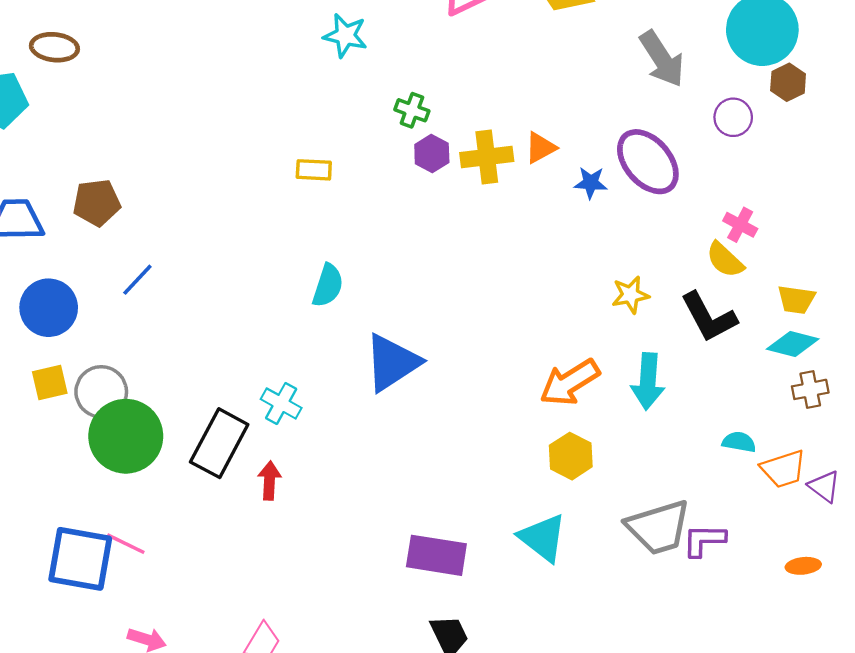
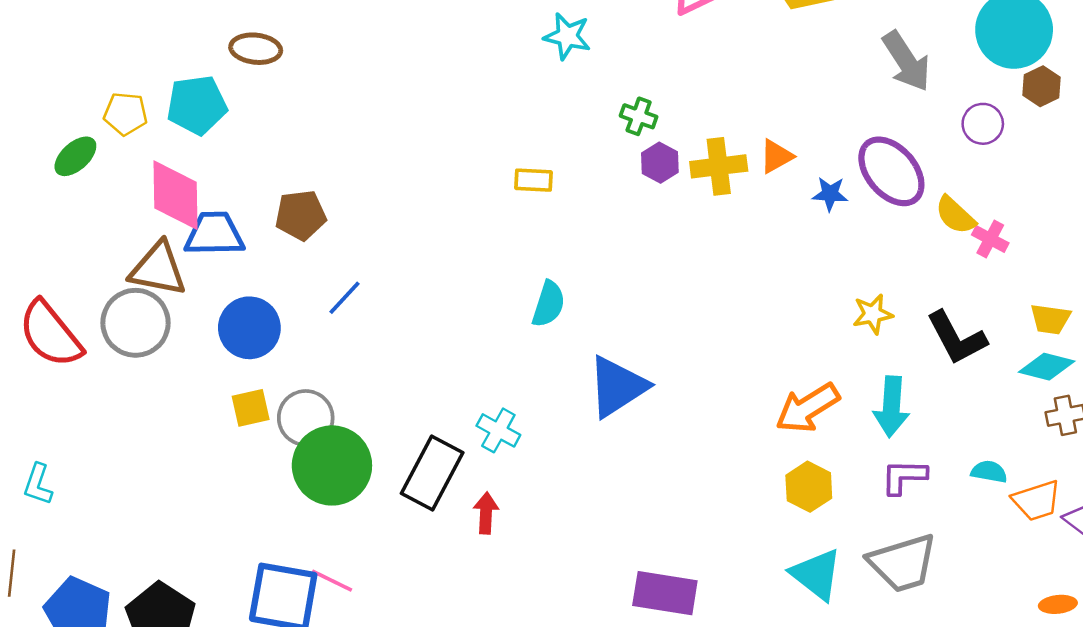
yellow semicircle: (725, 260) -> (955, 215), moved
cyan triangle: (543, 538) -> (816, 574), moved
purple L-shape: (704, 540) -> (904, 477), moved

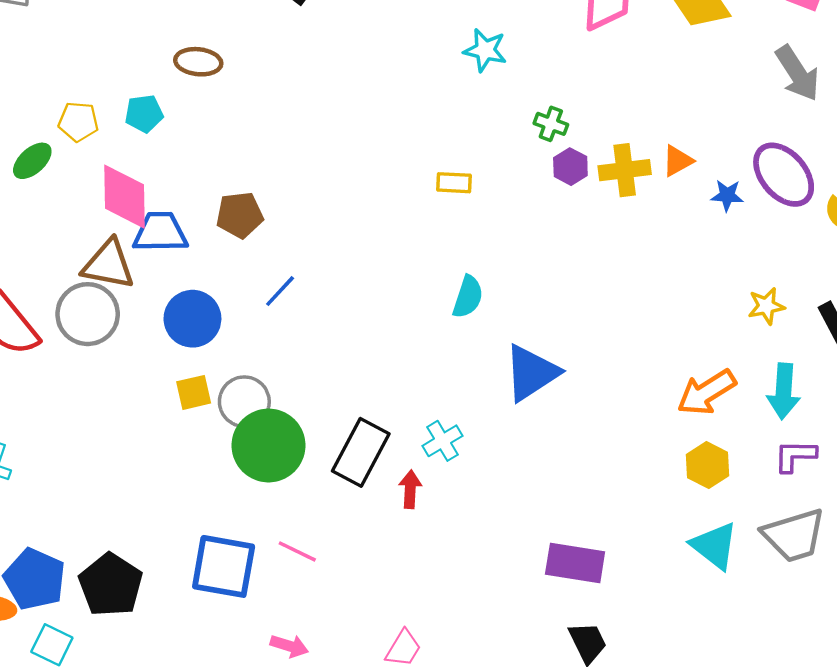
cyan pentagon: (197, 105) -> (144, 114), size x0.7
cyan cross: (498, 430) -> (443, 441), moved, turned 30
pink line: (332, 581) -> (297, 551), moved

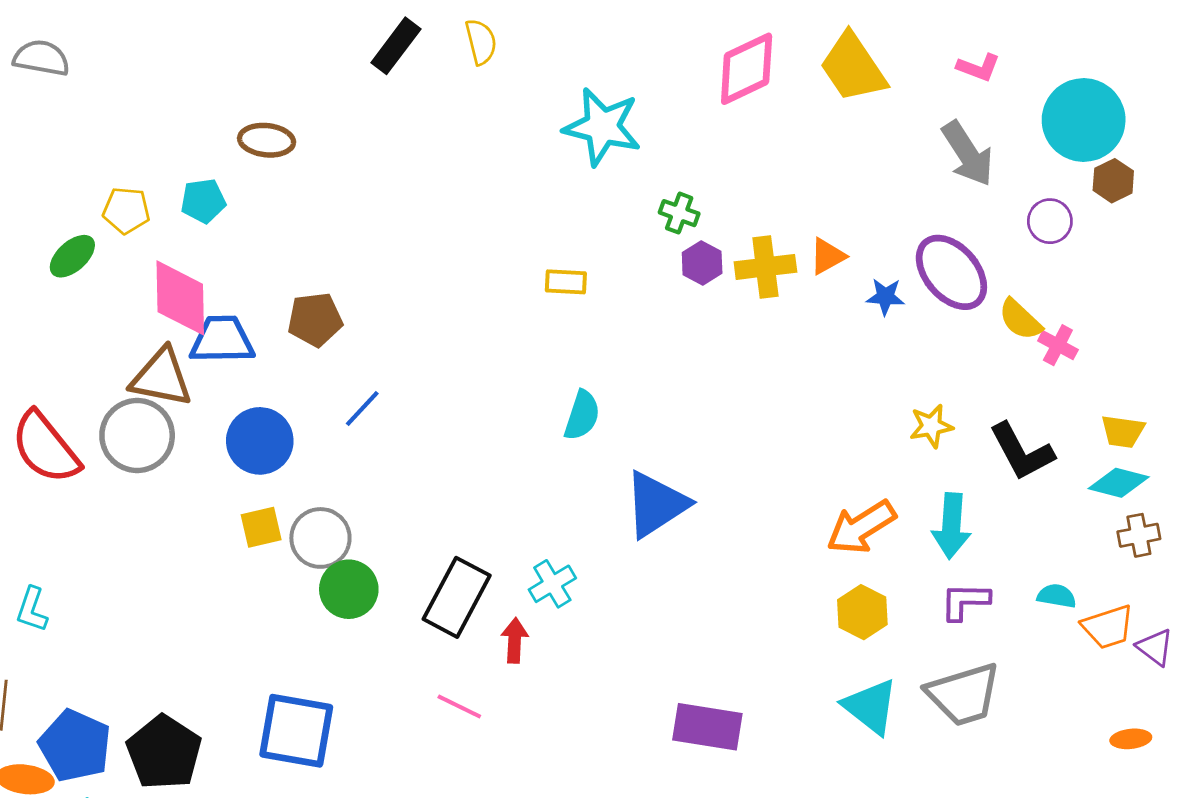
cyan star: (485, 50) -> (602, 127), size x1.5
green circle: (269, 445) -> (349, 589), size x0.7
pink line: (297, 551) -> (459, 707), moved

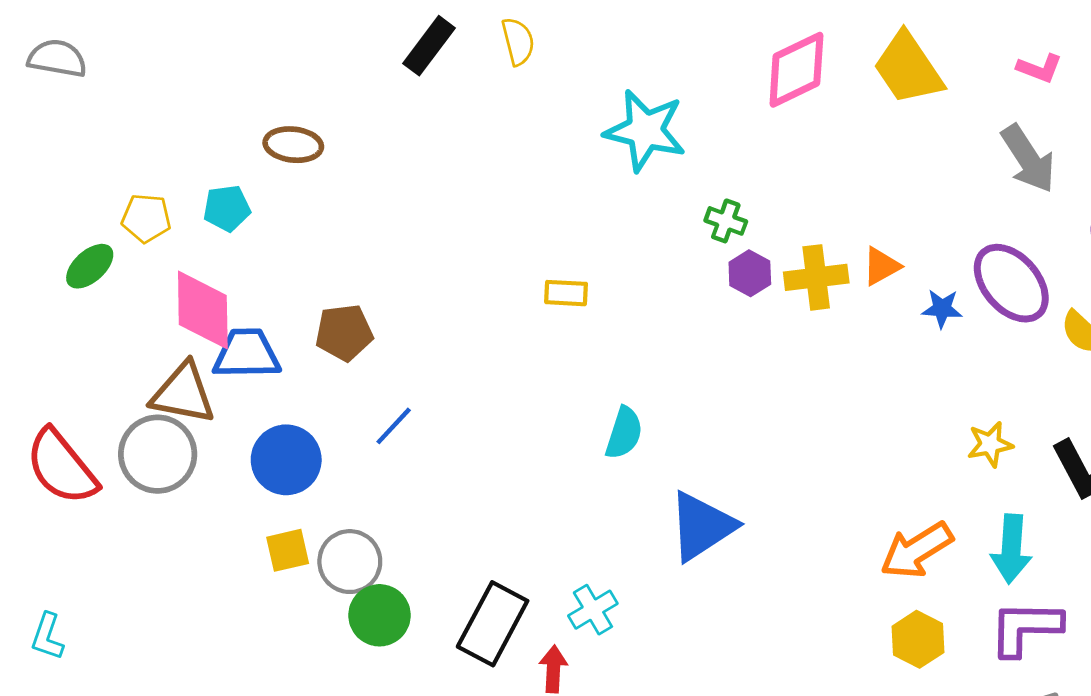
yellow rectangle: (566, 282) -> (566, 293), moved
purple L-shape: (965, 601) -> (1025, 628), size x1.4

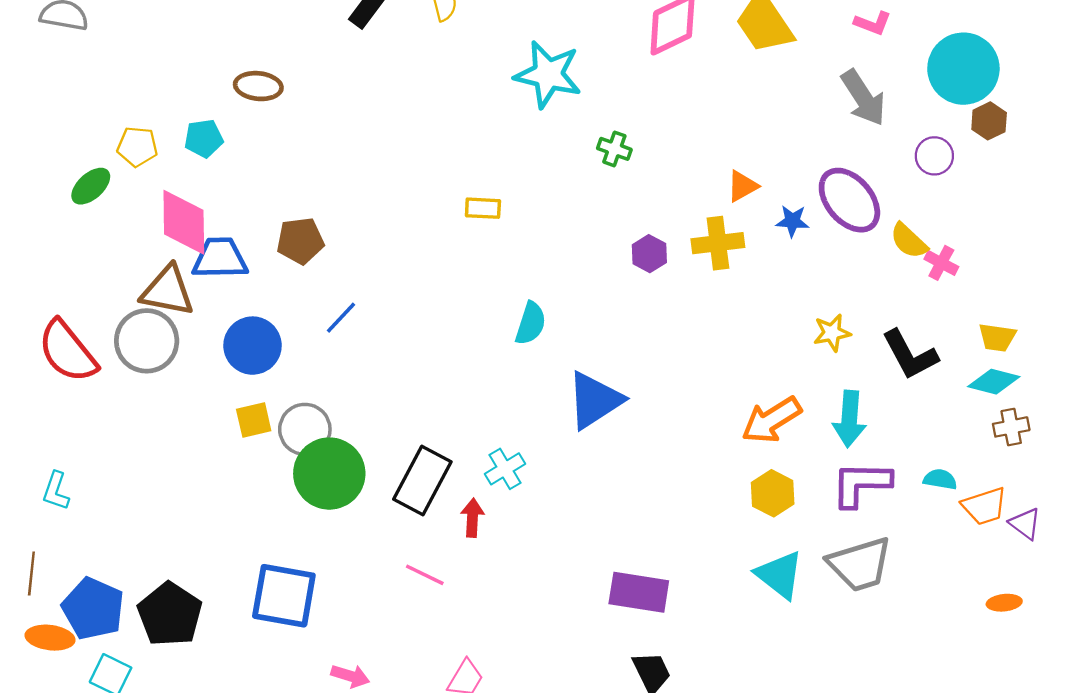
purple hexagon: (750, 273) -> (649, 254), moved
yellow cross: (816, 277) -> (718, 243), moved
green circle: (379, 615) -> (329, 474), size x1.4

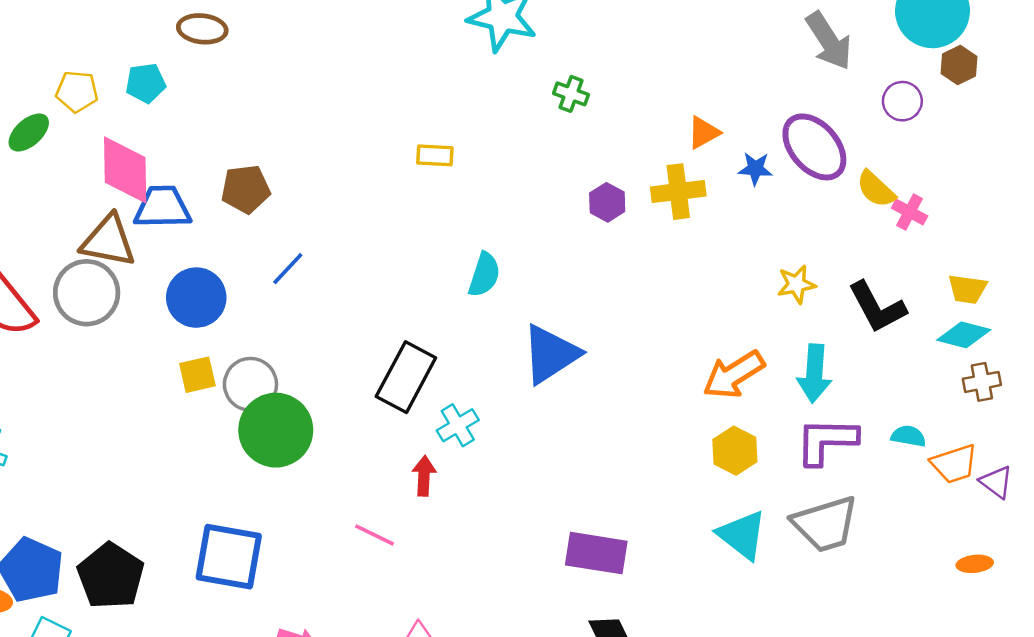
black rectangle: (422, 481) -> (406, 377), moved

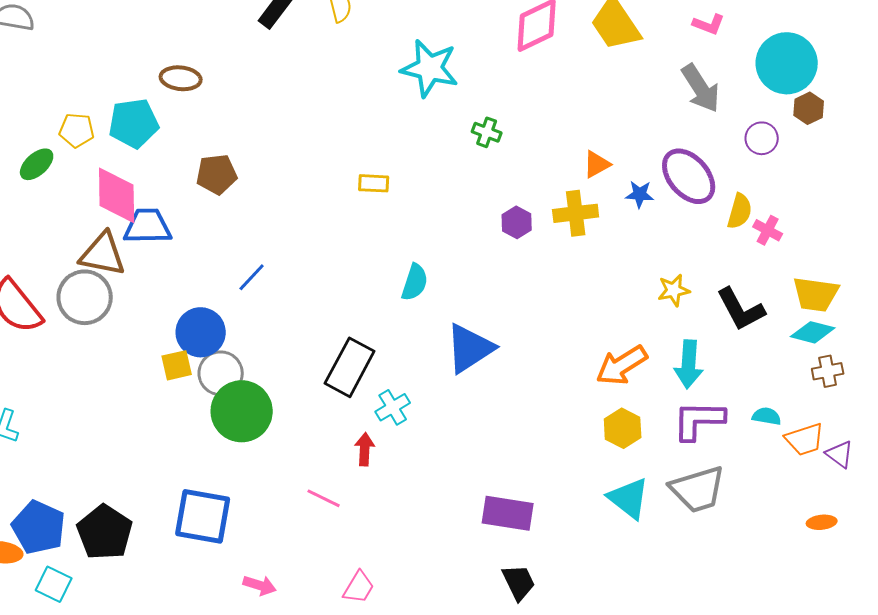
cyan pentagon: (146, 83) -> (134, 123), size x1.5
brown pentagon: (246, 189) -> (217, 174), moved
yellow semicircle: (876, 189) -> (740, 211), turned -117
yellow trapezoid: (967, 289) -> (816, 294), size x1.4
blue circle: (196, 298) -> (201, 332), moved

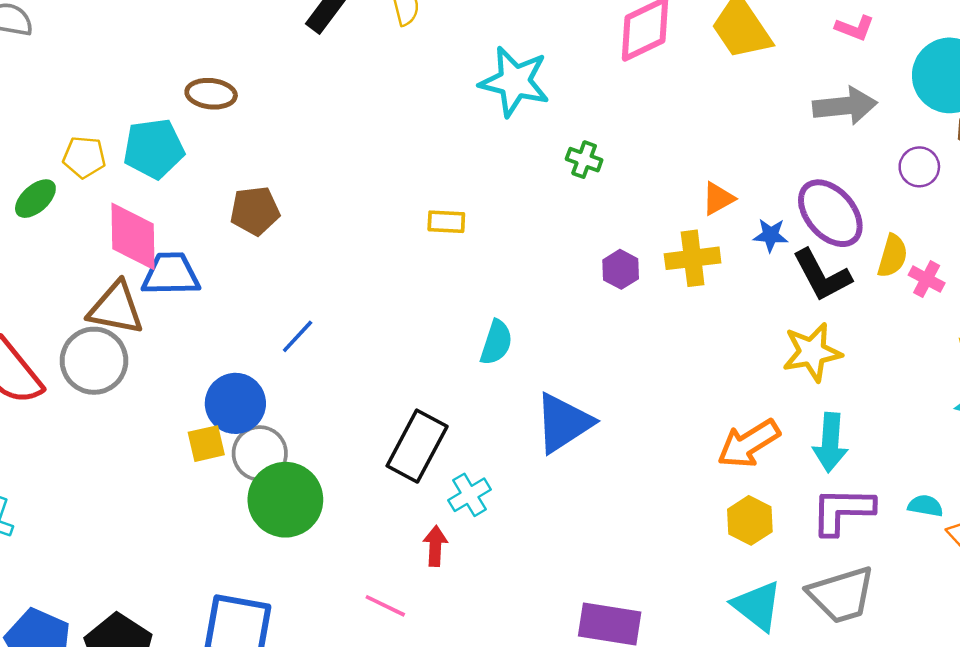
gray arrow: (701, 88) -> (845, 106), turned -63
yellow star: (674, 290) -> (812, 352), size x1.5
black L-shape: (741, 309) -> (822, 275), moved

